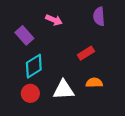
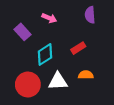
cyan diamond: (34, 66) -> (45, 54), moved
red circle: (30, 93) -> (28, 85), size x1.5

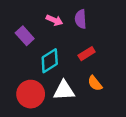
purple semicircle: (90, 15) -> (81, 19), moved
orange semicircle: (86, 75) -> (95, 83), turned -128

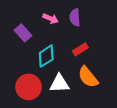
orange semicircle: (95, 83) -> (88, 77), size x1.5

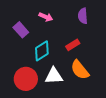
purple semicircle: (75, 17) -> (83, 16), moved

